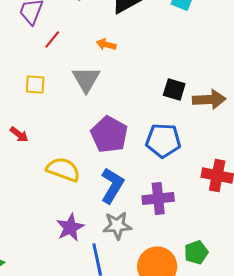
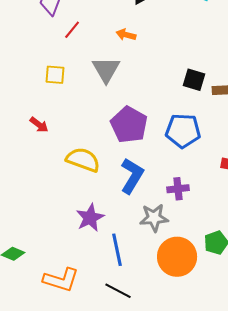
purple cross: (158, 198) -> (178, 189), size x0.7
gray star: (117, 225) -> (154, 218), moved

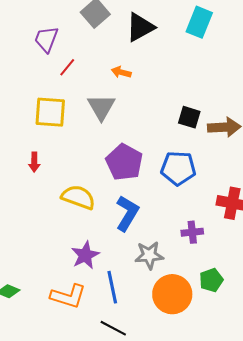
yellow square: (55, 75) -> (50, 112), size x1.6
red arrow: (39, 125) -> (34, 162), turned 54
purple cross: (178, 189) -> (192, 232), moved
orange L-shape: (61, 280) -> (68, 296), moved

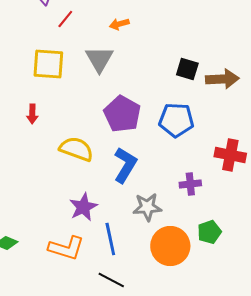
orange arrow: (121, 72) -> (119, 24), turned -30

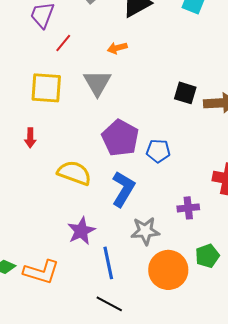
blue pentagon: (176, 120) -> (158, 151), moved, size x0.7
orange L-shape: (66, 248) -> (41, 272), moved

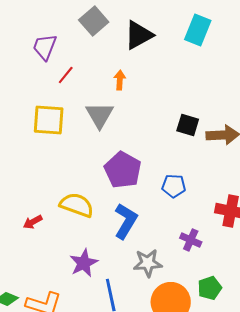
orange arrow: (117, 48) -> (120, 80), turned 108
red arrow: (30, 138) -> (33, 222), moved, turned 60
blue pentagon: (158, 151) -> (174, 186), moved
purple cross: (188, 208) -> (191, 240), turned 30

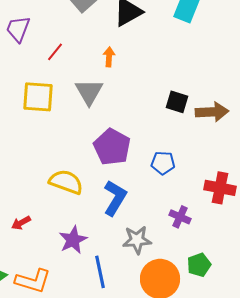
purple trapezoid: (45, 47) -> (18, 29), moved
red arrow: (33, 222) -> (21, 223), moved

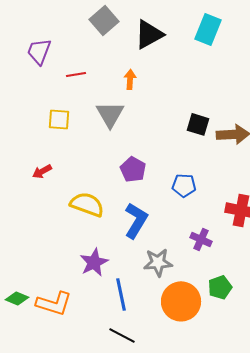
red line: (55, 52) -> (76, 74), turned 42
yellow square: (38, 97) -> (59, 119), size x0.7
purple pentagon: (112, 147) -> (133, 169), size x0.7
red arrow: (21, 223) -> (42, 171), moved

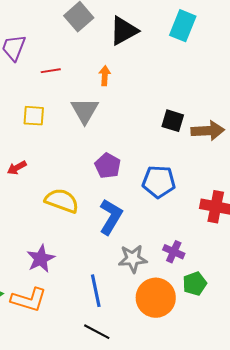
blue pentagon: (184, 185) -> (159, 182), size x1.4
purple cross: (201, 239) -> (174, 252), moved
purple star: (94, 262) -> (41, 259), moved

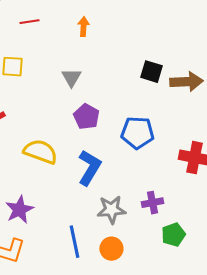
gray triangle: (85, 111) -> (71, 78), moved, size x0.7
purple cross: (174, 252) -> (152, 203), turned -35
orange circle: (156, 298) -> (111, 249), moved, size x0.6

